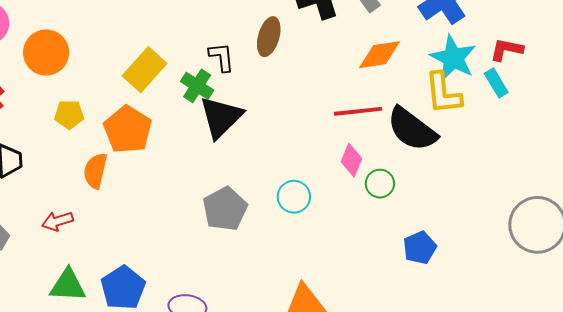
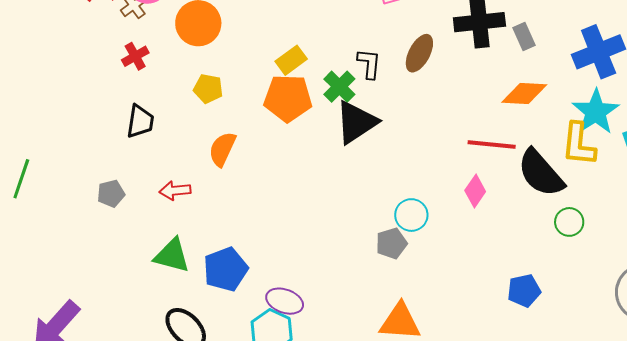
yellow rectangle: (145, 70) -> (291, 60), size x0.7
orange pentagon: (128, 130) -> (288, 98), moved, turned 30
green circle: (380, 184) -> (569, 222), moved
gray pentagon: (225, 209) -> (391, 243), moved, size x0.7

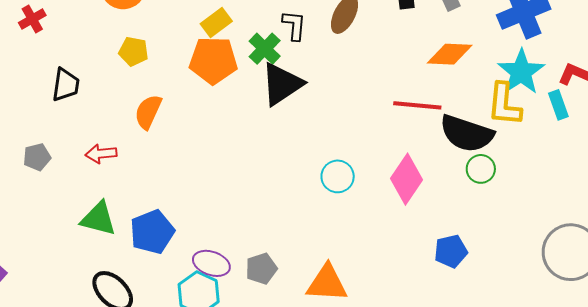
red cross: (135, 56) -> (32, 19), moved
black semicircle: (541, 173) -> (467, 134), turned -30
pink diamond: (475, 191) -> (407, 179), moved, size x1.5
green circle: (569, 222) -> (481, 169), moved
gray pentagon: (391, 243) -> (261, 269), moved

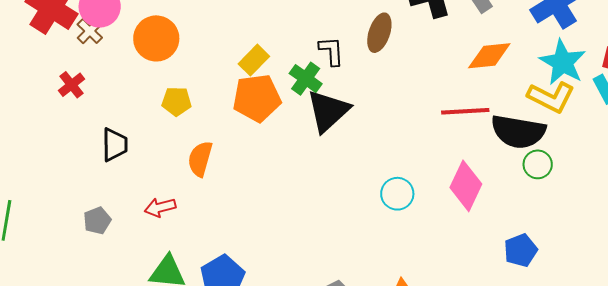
yellow L-shape: (504, 104) -> (551, 97), turned -60

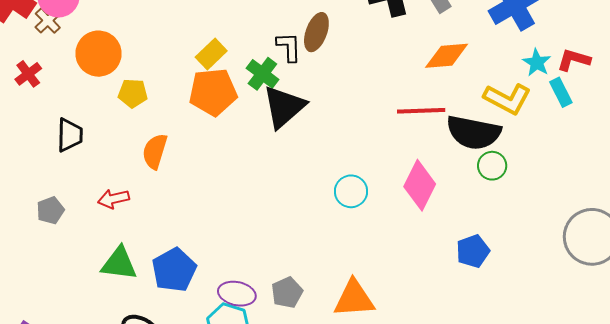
brown ellipse: (379, 33) -> (316, 32), moved
orange circle: (156, 38) -> (99, 54), moved
cyan star: (563, 62) -> (537, 63), moved, size x0.6

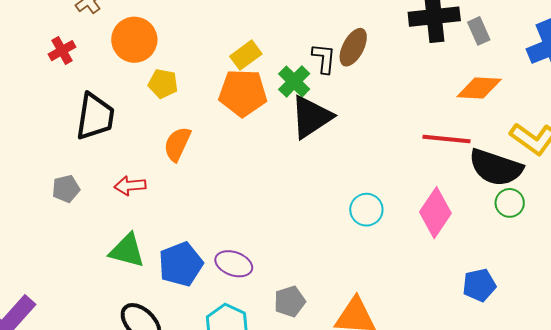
black trapezoid: (70, 135) -> (95, 117), size x1.4
purple ellipse: (237, 294) -> (234, 264), moved

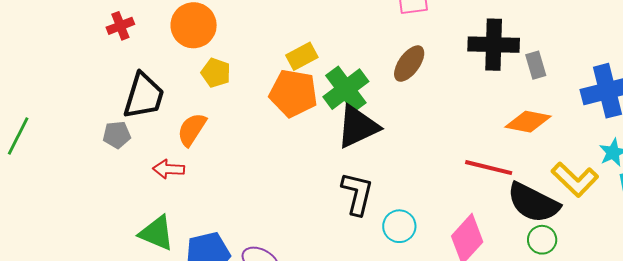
black L-shape: (324, 58) -> (357, 194), moved, size x1.4
green cross: (294, 81) -> (346, 89), size x1.4
orange semicircle: (177, 144) -> (192, 129), moved
gray pentagon: (66, 189) -> (117, 135), moved

